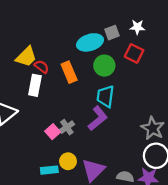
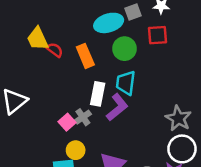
red square: (134, 53) -> (158, 35), turned -30
yellow trapezoid: (26, 57) -> (38, 39), turned 110
white rectangle: (35, 85) -> (98, 94), moved
yellow circle: (68, 161) -> (76, 150), moved

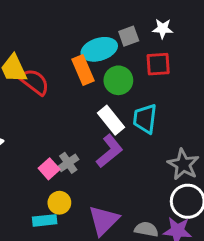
red semicircle: (55, 50) -> (34, 82), size x1.5
orange rectangle: (85, 56) -> (83, 70), moved
cyan trapezoid: (126, 83) -> (145, 119), moved
white rectangle: (98, 94) -> (111, 120), moved, turned -50

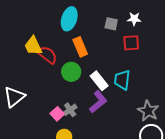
gray square: (129, 36) -> (111, 24), turned 32
cyan ellipse: (99, 49) -> (69, 19), moved, turned -55
green circle: (118, 80) -> (71, 72), moved

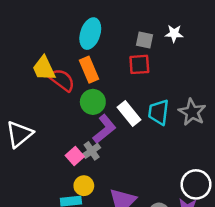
red square: (131, 43) -> (139, 64), moved
orange rectangle: (80, 47) -> (89, 70), moved
purple L-shape: (98, 102) -> (104, 129), moved
gray star: (148, 111) -> (192, 112), moved

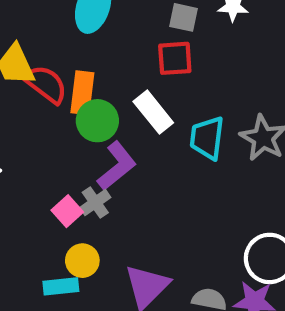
orange rectangle: (89, 70) -> (82, 93), moved, turned 30
white rectangle: (129, 113) -> (153, 112), moved

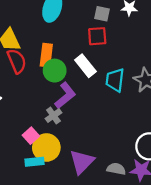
red semicircle: (46, 84) -> (17, 61), moved, turned 30
pink square: (67, 211) -> (31, 136), moved
yellow circle: (82, 261) -> (46, 148), size x1.5

